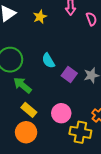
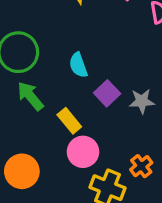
yellow rectangle: (29, 110) -> (69, 121), moved

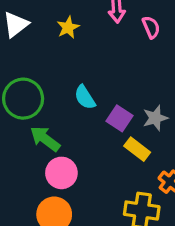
yellow rectangle: (69, 121) -> (137, 149), moved
pink circle: (83, 152) -> (61, 173), moved

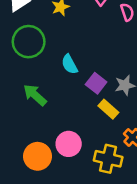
green circle: (23, 99) -> (29, 42), moved
pink circle: (61, 173) -> (69, 144), moved

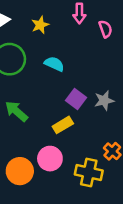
cyan semicircle: (70, 64) -> (54, 64), moved, turned 144
yellow rectangle: (108, 109) -> (63, 125), moved, turned -72

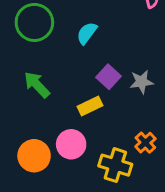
cyan semicircle: (54, 64) -> (87, 33), turned -84

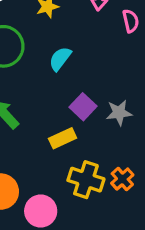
pink circle: (71, 144) -> (41, 211), moved
yellow cross: (115, 165) -> (86, 180), moved

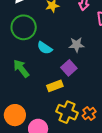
cyan semicircle: (60, 59) -> (45, 48), moved, turned -98
gray star: (119, 113) -> (77, 45), moved

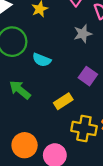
gray star: (77, 45) -> (83, 34), moved
purple square: (69, 68) -> (88, 76), moved

